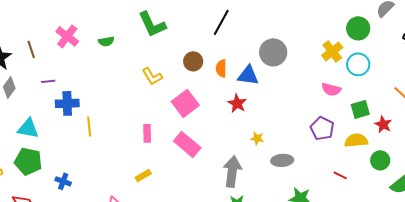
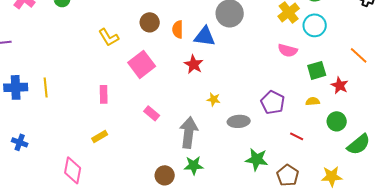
blue cross: (67, 103) -> (16, 87), moved
purple pentagon: (322, 128) -> (273, 102), moved
yellow semicircle: (356, 140) -> (313, 101), size x0.6
pink rectangle: (187, 144) -> (152, 113), moved, size x0.6

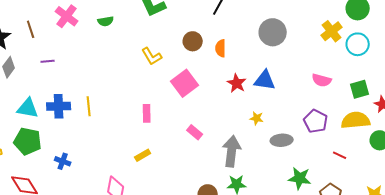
blue triangle: (205, 36) -> (265, 80), moved
pink semicircle: (288, 50) -> (322, 80), moved
yellow semicircle: (313, 101) -> (356, 120), size x2.0

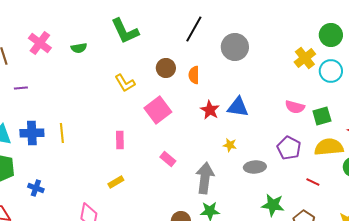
gray circle: (273, 32) -> (235, 47), moved
green square: (360, 89) -> (322, 116), moved

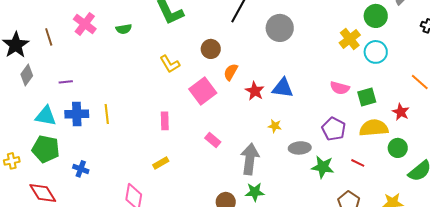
orange semicircle: (194, 75) -> (231, 72), moved, turned 30
purple line: (21, 88) -> (66, 82), moved
green star: (273, 205) -> (323, 167), moved

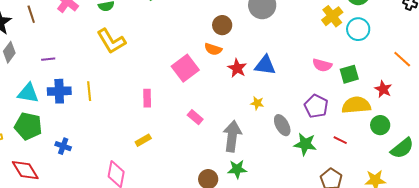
brown circle: (211, 49) -> (222, 25), moved
yellow L-shape: (170, 64) -> (111, 41), moved, size x1.4
orange semicircle: (231, 72) -> (213, 49), turned -102
gray ellipse: (300, 148) -> (282, 125), turned 65

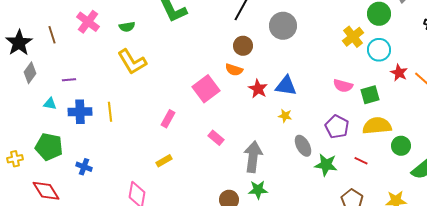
red star: (383, 89) -> (399, 73), moved
cyan triangle: (28, 93) -> (50, 104), moved, size x0.6
pink rectangle: (147, 98) -> (168, 119), turned 30
yellow star: (257, 103) -> (285, 116), moved

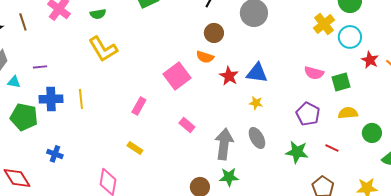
cyan triangle: (50, 104) -> (14, 82), moved
yellow semicircle: (377, 126) -> (348, 113), size x0.7
gray ellipse: (303, 146) -> (257, 138), moved
green pentagon: (49, 147) -> (24, 117), moved
yellow rectangle: (164, 161) -> (135, 148), turned 63

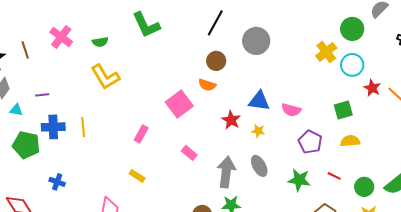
pink semicircle: (314, 73) -> (291, 110), moved
red star: (229, 76) -> (231, 120), moved
green circle: (372, 133) -> (364, 187), moved

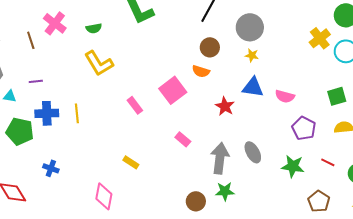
brown line: (25, 50) -> (31, 40), moved
yellow star: (258, 131) -> (252, 55), moved
pink rectangle: (141, 134) -> (135, 105), moved, turned -66

